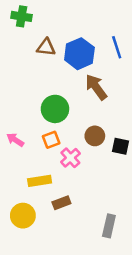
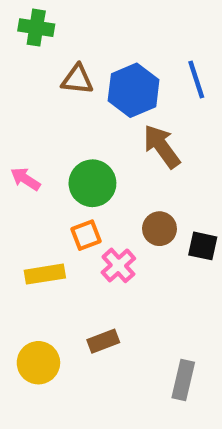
pink arrow: (15, 140) -> (25, 179), moved
yellow rectangle: (40, 181) -> (45, 274), moved

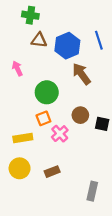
green cross: (36, 28) -> (30, 15), moved
pink arrow: (25, 179) -> (17, 68), moved, turned 32
yellow circle: (38, 363) -> (20, 168), moved

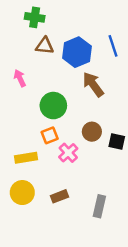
gray rectangle: (92, 191) -> (99, 206), moved

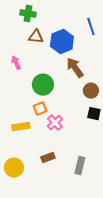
blue line: (113, 46) -> (91, 27), moved
brown circle: (92, 132) -> (91, 91), moved
yellow circle: (22, 193) -> (14, 168), moved

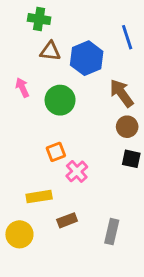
brown arrow: (75, 68) -> (122, 93), moved
green circle: (43, 85) -> (60, 100), moved
yellow rectangle: (21, 127) -> (39, 197), moved

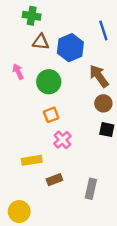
orange square: (56, 152) -> (51, 115), moved
yellow circle: (19, 234) -> (19, 212), moved

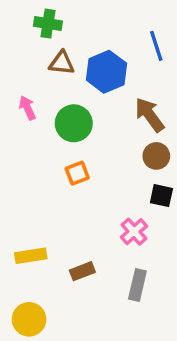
pink cross: (62, 140) -> (134, 232), moved
yellow rectangle: (32, 160) -> (31, 256), moved

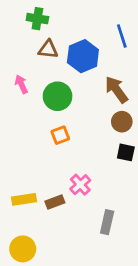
pink cross: (134, 232) -> (80, 185), moved
brown rectangle: (82, 271) -> (55, 202), moved

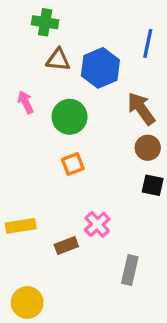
blue line: (122, 36) -> (148, 43), turned 30
yellow rectangle: (24, 199) -> (21, 226), moved

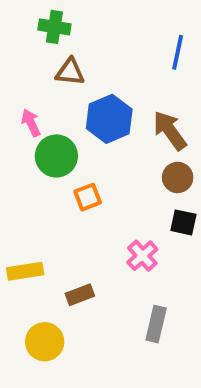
blue hexagon: (100, 68) -> (109, 119), moved
green circle: (70, 117) -> (56, 156), moved
pink cross: (97, 224) -> (142, 256), moved
yellow circle: (27, 302) -> (45, 342), moved

